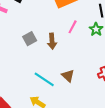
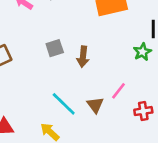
pink line: (73, 27) -> (119, 91), moved

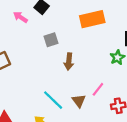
gray square: (55, 48) -> (51, 40), moved

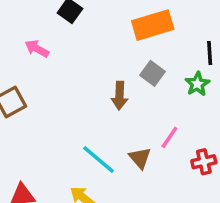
pink arrow: (20, 17) -> (37, 49), moved
gray square: (51, 40) -> (152, 73), moved, turned -32

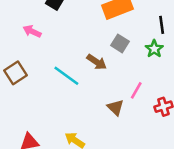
brown arrow: (120, 96) -> (97, 62), turned -54
cyan line: (98, 159) -> (66, 76), moved

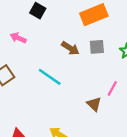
gray square: (120, 43) -> (97, 47), turned -35
brown arrow: (97, 62) -> (70, 48), moved

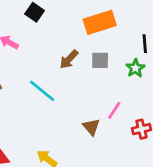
brown arrow: (70, 48) -> (69, 59), turned 96

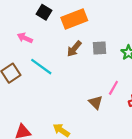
orange rectangle: (100, 22) -> (74, 19), moved
cyan line: (42, 91) -> (41, 67), moved

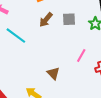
brown triangle: (96, 102) -> (53, 73), moved

